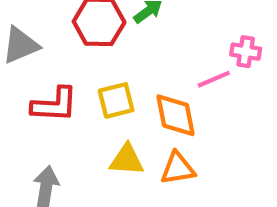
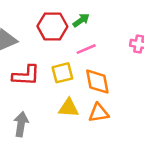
pink line: (214, 79) -> (86, 49), moved

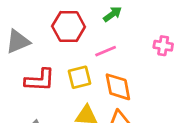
green arrow: (81, 20) -> (112, 14), moved

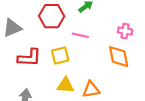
pink line: (106, 51) -> (80, 35), turned 35
orange diamond: (118, 87) -> (119, 57), moved

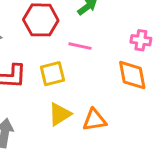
yellow triangle: (65, 85) -> (60, 114), turned -36

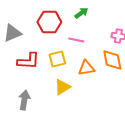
orange triangle: (94, 120) -> (86, 68), moved

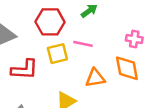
yellow square: (57, 59) -> (57, 54), moved

